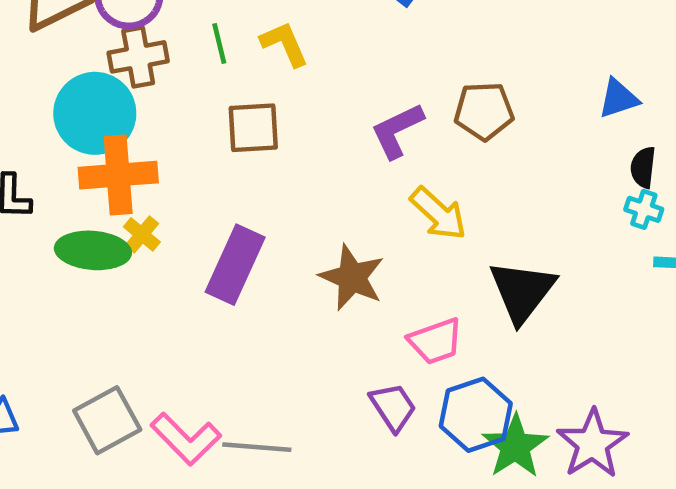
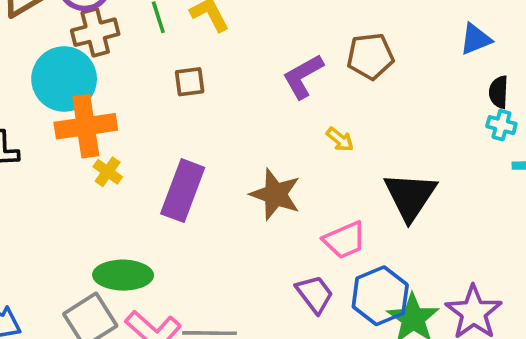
brown square: (253, 128) -> (190, 82), size x0.7
yellow arrow: (438, 214) -> (340, 139), size x0.6
green ellipse: (93, 250) -> (123, 275), moved

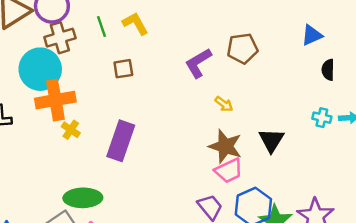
cyan cross: (501, 125) -> (322, 118), moved
brown star: (275, 194) -> (225, 146), moved
black triangle: (410, 196) -> (271, 140), size x0.7

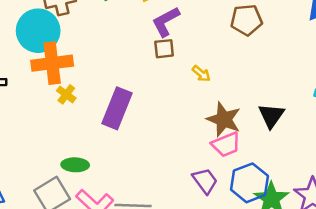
purple L-shape: (198, 63) -> (166, 22), moved
brown square: (123, 69) -> (164, 49), moved
yellow arrow: (224, 104) -> (201, 74), moved
green ellipse: (83, 198) -> (75, 165), size x0.7

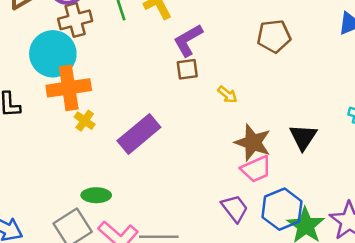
purple rectangle: (117, 108) -> (139, 134), turned 30

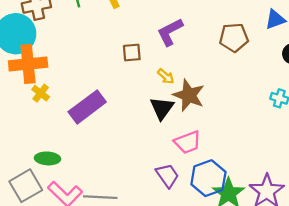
brown pentagon: (274, 36) -> (234, 37), moved
purple L-shape: (188, 40) -> (170, 32), moved
black triangle: (303, 137) -> (162, 108), moved
brown star: (253, 143) -> (189, 95), moved

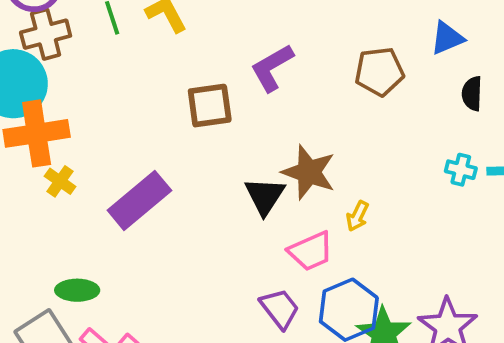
brown square: (132, 53) -> (210, 106), size x1.4
yellow arrow: (166, 76) -> (357, 216), moved, turned 78

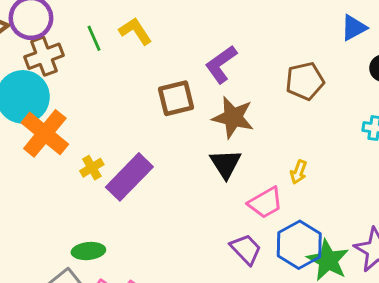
brown pentagon: (379, 72) -> (305, 81), moved
orange cross: (37, 133) -> (45, 133), turned -36
brown star: (309, 172) -> (233, 117), moved
yellow cross: (60, 181) -> (92, 168), moved, turned 30

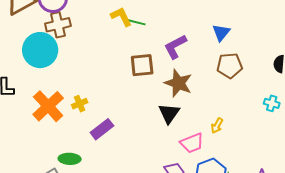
blue triangle: (354, 28) -> (221, 32), moved, turned -30
green line: (94, 38) -> (137, 22), moved, turned -60
orange cross: (45, 133) -> (48, 106), moved
purple rectangle: (129, 177) -> (102, 129), moved, size x0.7

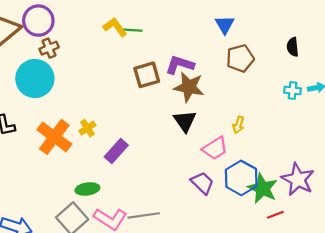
brown cross: (58, 25) -> (49, 48), size x0.7
purple L-shape: (175, 47) -> (180, 65), moved, turned 56

